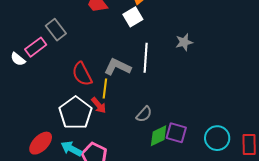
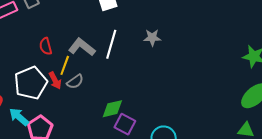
red semicircle: (82, 74) -> (46, 46), size x0.7
gray semicircle: (144, 114) -> (75, 82), moved
green diamond: (159, 136) -> (112, 109), moved

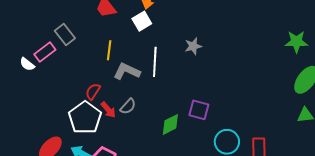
red semicircle: (46, 46) -> (93, 91), moved, turned 60
yellow line: (65, 65) -> (109, 50), moved
purple square: (125, 124) -> (199, 110), moved

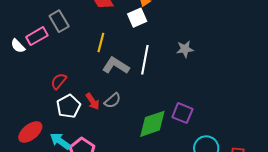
red semicircle: (93, 91) -> (59, 81), moved
white pentagon: (85, 118) -> (68, 106), size x0.7
green diamond: (170, 124) -> (152, 124), size x1.4

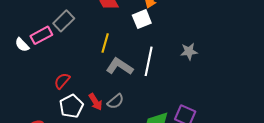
gray rectangle: (59, 21) -> (64, 21), turned 75

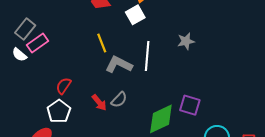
gray rectangle: (64, 21) -> (25, 29), moved
yellow line: (105, 43) -> (102, 43), turned -30
white pentagon: (71, 106) -> (59, 111), moved

